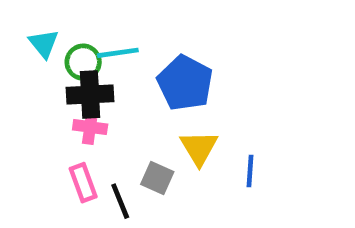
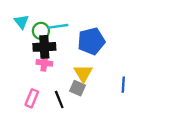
blue pentagon: (185, 83) -> (91, 41), turned 30
yellow triangle: (199, 148) -> (83, 73), moved
pink rectangle: (83, 183) -> (32, 98), moved, turned 42

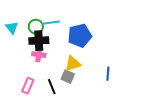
cyan triangle: (21, 22) -> (12, 28), moved
yellow triangle: (83, 73) -> (73, 64), turned 42

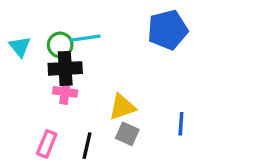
blue pentagon: (80, 36) -> (168, 30), moved
gray square: (68, 77) -> (127, 134), moved
black line: (52, 87) -> (87, 146), turned 35

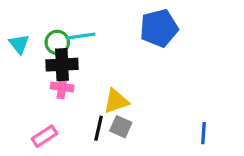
blue line: (181, 124) -> (204, 133), moved
pink rectangle: (47, 144) -> (45, 136), turned 35
black line: (87, 146) -> (99, 128), moved

